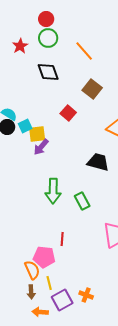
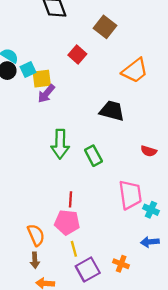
pink pentagon: (44, 257) -> (67, 222), moved
yellow line: (49, 283) -> (74, 249), moved
orange cross: (86, 295) -> (121, 264), moved
purple square: (62, 300) -> (88, 270), moved

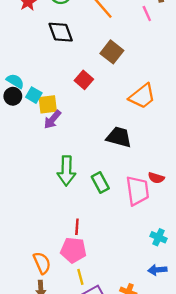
cyan square: (28, 69) -> (34, 95), turned -35
pink trapezoid: (130, 195) -> (138, 191), moved

